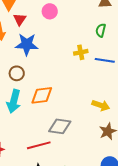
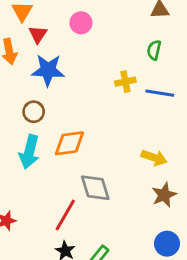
gray diamond: (60, 126) -> (95, 188), turned 65
red line: (39, 145) -> (65, 215), turned -45

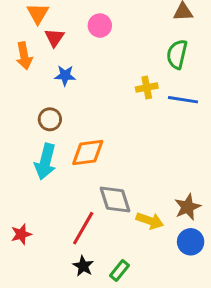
green semicircle: (154, 50) -> (177, 54), size x1.4
blue star: (48, 70) -> (65, 75), size x0.6
yellow arrow: (154, 158) -> (150, 221), moved
blue circle: (167, 244) -> (191, 242), moved

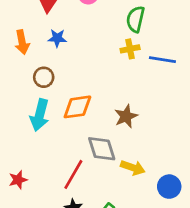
green semicircle: (177, 54) -> (135, 19), moved
orange arrow: (24, 56) -> (22, 42), moved
brown star: (188, 207) -> (126, 116), moved

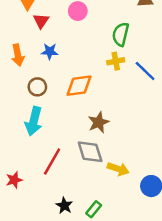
blue line: (162, 60) -> (145, 71), turned 35
orange diamond: (77, 107) -> (79, 86), moved
brown star: (126, 116) -> (99, 122), moved
red line: (73, 174) -> (52, 162), moved

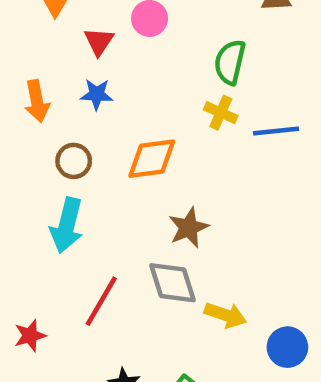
red triangle: (41, 21) -> (99, 41), moved
yellow cross: (116, 61) -> (221, 113), turned 35
blue line: (145, 71) -> (276, 131), turned -50

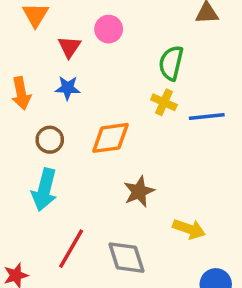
gray diamond: (172, 283) -> (126, 258), moved
yellow arrow: (225, 315) -> (189, 229), moved

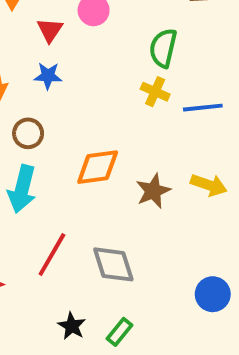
orange diamond: (110, 138) -> (98, 167), moved
brown star: (139, 191) -> (153, 191), moved
yellow arrow: (189, 229) -> (209, 185), moved

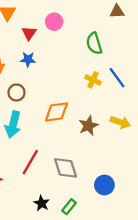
green semicircle: (163, 48) -> (94, 43), turned -30
yellow cross: (155, 92) -> (93, 80), moved
blue line: (203, 108) -> (117, 78), turned 60
blue circle: (213, 294) -> (104, 185), moved

